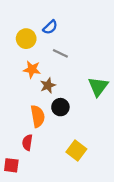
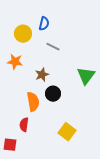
blue semicircle: (50, 27) -> (44, 24), turned -32
orange star: (32, 69) -> (15, 62), moved

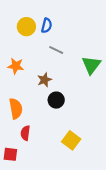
yellow circle: (23, 34) -> (26, 27), moved
green triangle: (86, 76) -> (91, 65), moved
orange semicircle: (33, 102) -> (16, 109), moved

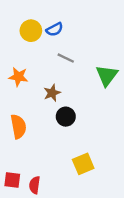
blue semicircle: (47, 26) -> (55, 29), turned 48
red semicircle: (25, 133) -> (35, 185), moved
yellow square: (71, 140) -> (83, 164), turned 30

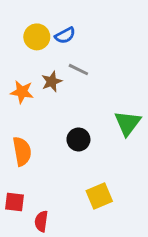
green triangle: (107, 75) -> (128, 123), moved
brown star: (52, 93) -> (52, 81), moved
red square: (12, 180) -> (15, 202), moved

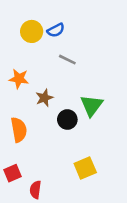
brown star: (52, 81) -> (44, 98), moved
green triangle: (128, 123) -> (92, 105), moved
red square: (15, 202) -> (12, 173), turned -30

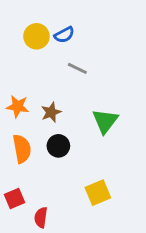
orange star: (19, 79) -> (17, 106), moved
black circle: (67, 120) -> (58, 146), moved

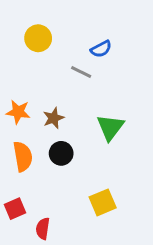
blue semicircle: (64, 35) -> (101, 49), moved

